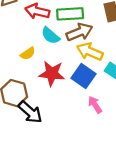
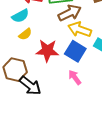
cyan semicircle: (50, 36) -> (20, 16), moved, turned -66
pink arrow: (95, 105) -> (75, 77), moved

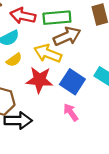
yellow arrow: (80, 30) -> (48, 53), moved
black arrow: (30, 86) -> (18, 120), turned -40

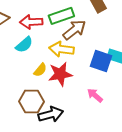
yellow semicircle: (14, 60) -> (40, 70), moved
blue square: (72, 82) -> (101, 61), moved

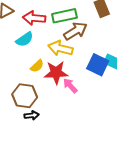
pink arrow: (95, 95) -> (70, 86), moved
black arrow: (51, 114) -> (32, 115), moved, size x0.6

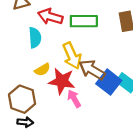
brown arrow: (75, 31) -> (92, 70), moved, turned -130
cyan semicircle: (25, 39) -> (35, 38), turned -72
yellow arrow: (60, 48) -> (72, 56), turned -140

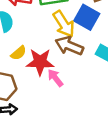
yellow arrow: (72, 56) -> (64, 24), moved
blue square: (109, 82) -> (87, 17), moved

